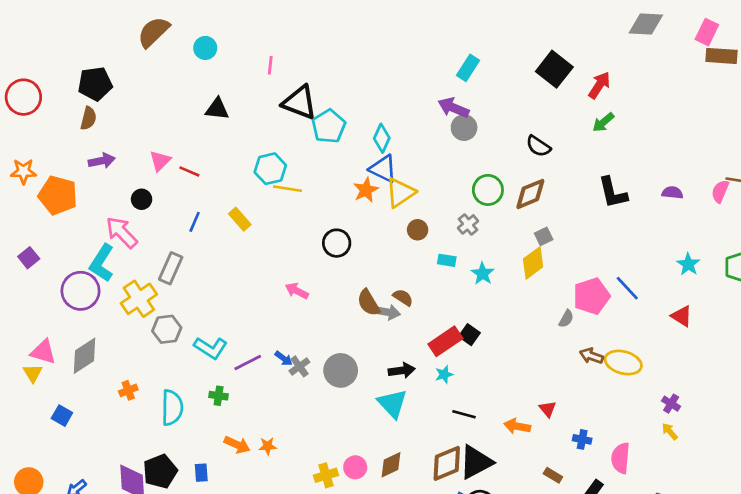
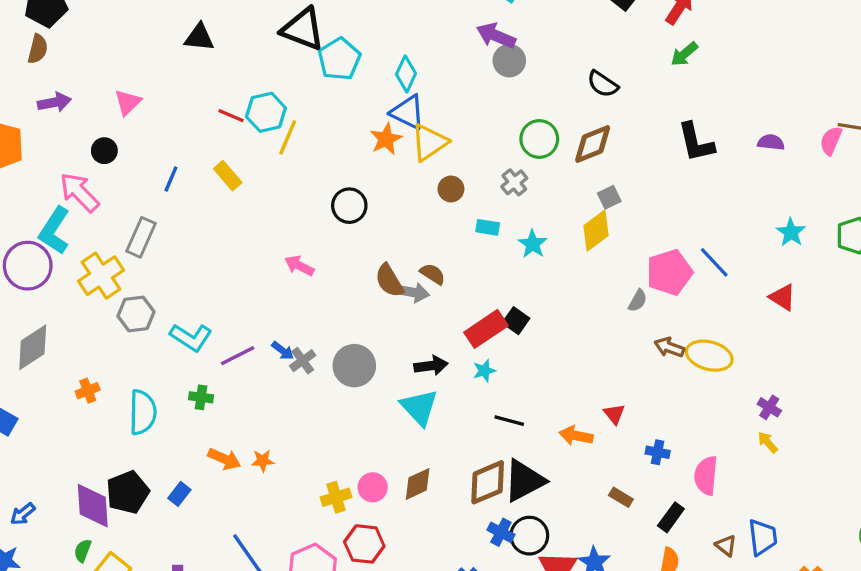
red line: (189, 171) -> (231, 116), moved
yellow line: (288, 189) -> (288, 137), turned -76
blue rectangle: (201, 473) -> (179, 494), turned 42

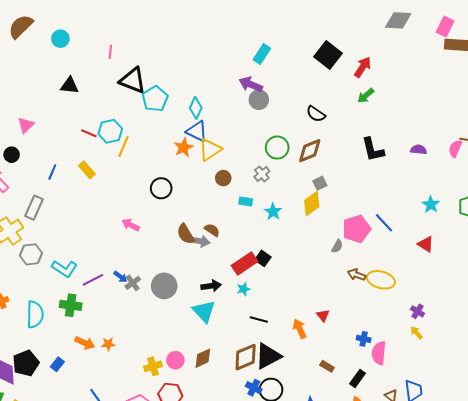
green cross: (201, 397) -> (71, 305), size x1.5
orange arrow: (576, 436) -> (300, 329), turned 54
blue cross: (658, 452) -> (364, 339), moved

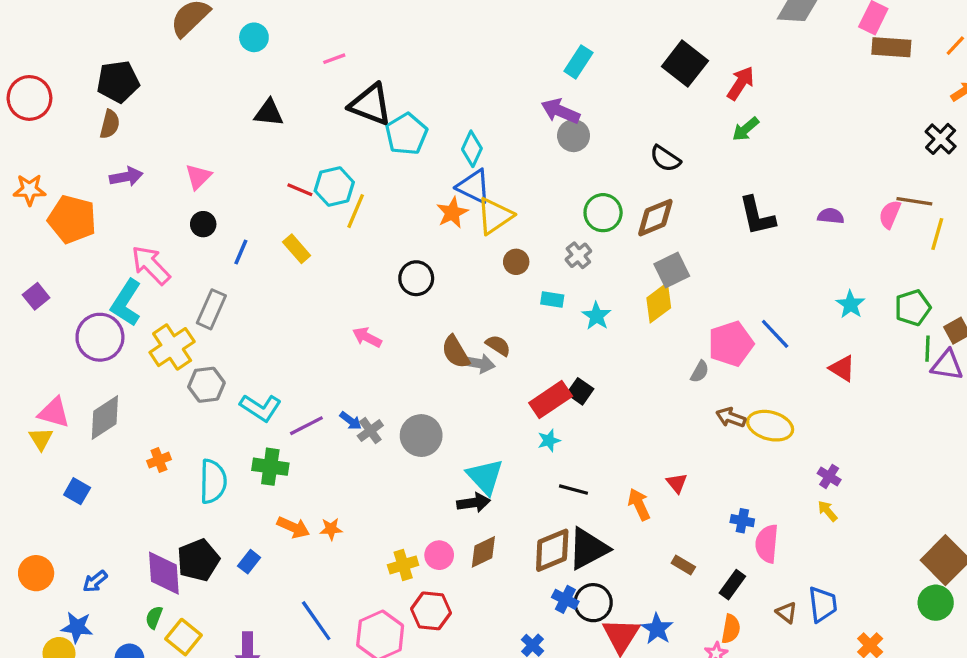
pink line: (110, 52) -> (334, 59), turned 64
black circle: (12, 155) -> (203, 224), moved
gray square: (320, 183) -> (672, 270), size x1.5
black arrow: (211, 286) -> (474, 503), moved

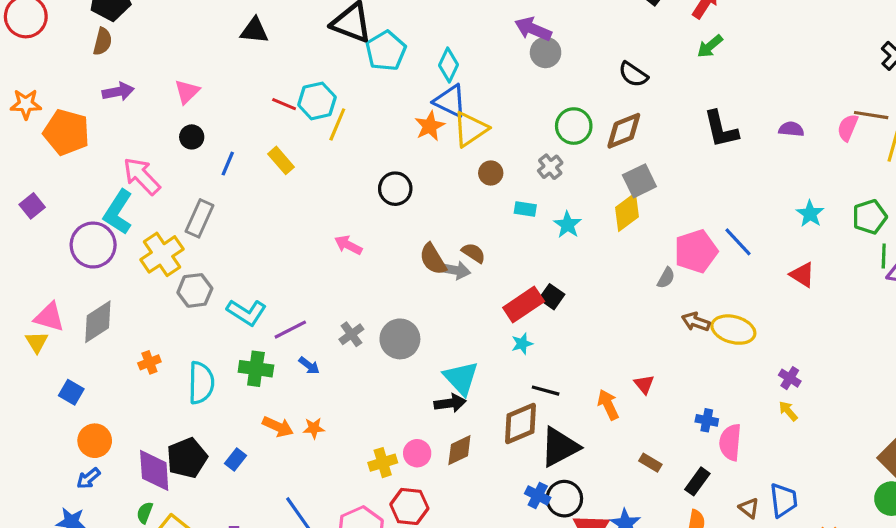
blue arrow: (351, 421) -> (309, 366), moved
brown diamond: (552, 550) -> (520, 423), moved
orange circle: (36, 573) -> (95, 441), moved

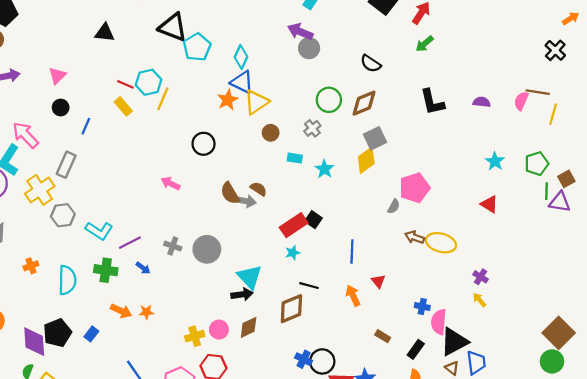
yellow rectangle: (281, 160) -> (123, 106), moved
blue line: (738, 242) -> (352, 252), moved, turned 45
gray cross: (351, 334) -> (173, 246), turned -35
black triangle: (560, 447) -> (454, 342), moved

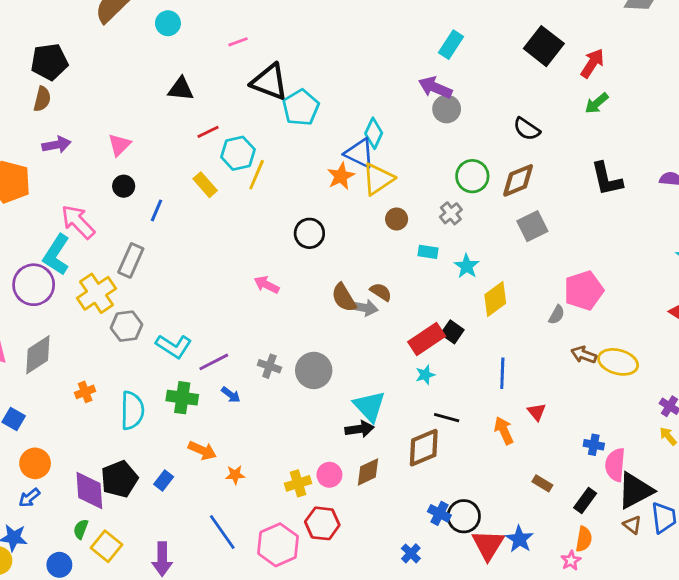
cyan diamond: (241, 57) -> (374, 133), moved
red line: (125, 84) -> (208, 132), moved, turned -49
yellow diamond: (366, 160) -> (495, 299), moved
orange star: (146, 312) -> (235, 475), moved

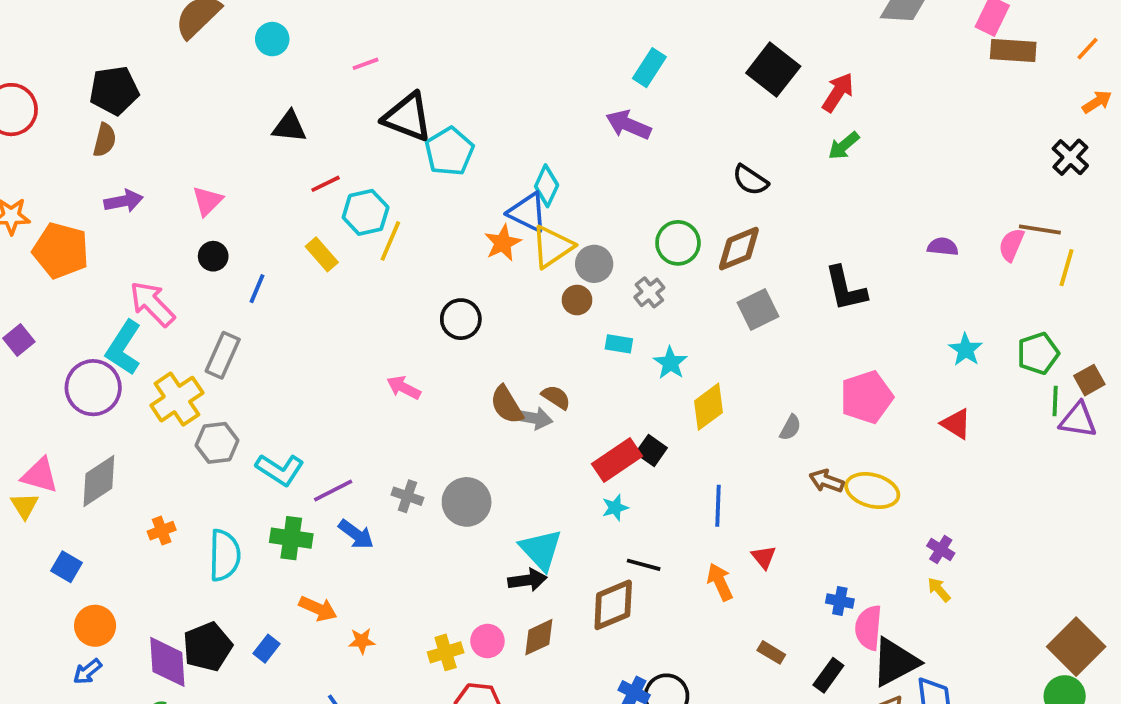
gray circle: (447, 109) -> (594, 264), moved
black L-shape: (607, 179) -> (846, 289), moved
pink pentagon: (584, 290) -> (867, 397), moved
blue arrow: (231, 395) -> (356, 534), size x1.4

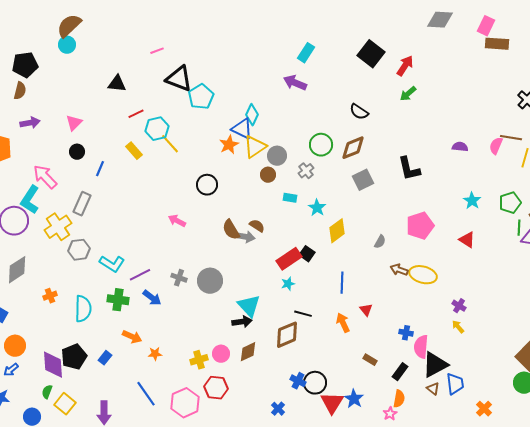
cyan circle: (272, 39) -> (67, 45), moved
yellow line: (390, 241) -> (170, 144), turned -65

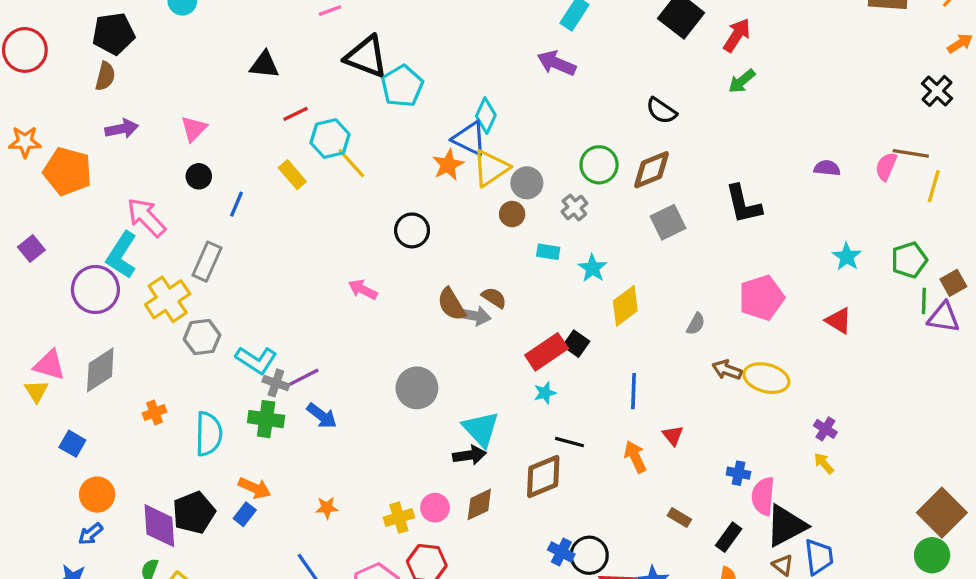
gray cross: (179, 278) -> (276, 383), moved
orange arrow: (132, 337) -> (255, 488), moved

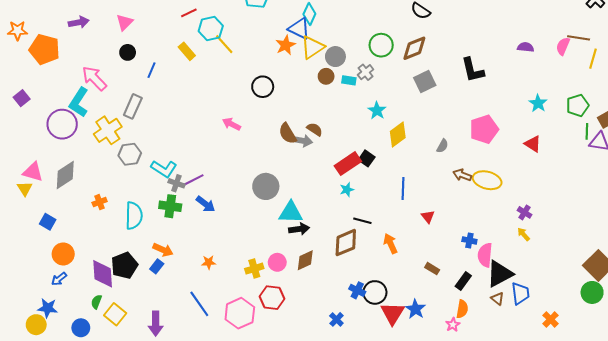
cyan rectangle: (548, 252) -> (349, 80), moved
cyan triangle: (481, 429) -> (291, 212), moved, turned -45
orange arrow: (635, 457) -> (390, 244), moved

